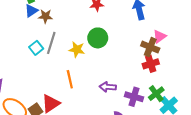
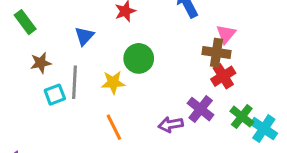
blue triangle: (31, 11) -> (84, 36), moved
brown star: (45, 16) -> (41, 63), moved
cyan square: (36, 48) -> (55, 95), turned 32
purple cross: (134, 97) -> (201, 109), moved, turned 36

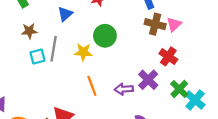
brown cross: (216, 53) -> (155, 24), moved
red cross: (223, 76) -> (168, 56), turned -30
orange line: (114, 127) -> (92, 86), moved

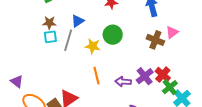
blue triangle: (65, 14) -> (78, 21), moved
brown cross: (155, 24) -> (155, 40), moved
red cross: (168, 56) -> (163, 75), moved
cyan square: (37, 57) -> (50, 37), moved

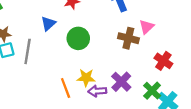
blue triangle: (78, 21) -> (48, 24), moved
yellow star: (93, 46) -> (86, 78), moved
red cross: (163, 75) -> (163, 61), moved

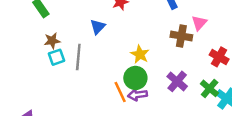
green circle: (78, 38) -> (135, 78), moved
yellow star: (86, 78) -> (140, 54), moved, turned 30
purple arrow: (97, 91) -> (137, 95), moved

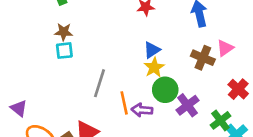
blue triangle: (98, 27) -> (152, 50), moved
gray line: (78, 57) -> (100, 83), moved
green circle: (135, 78) -> (165, 90), moved

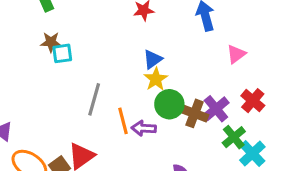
cyan square: (64, 51) -> (62, 53), moved
brown cross: (203, 58) -> (194, 113), moved
purple cross: (188, 105) -> (216, 109), moved

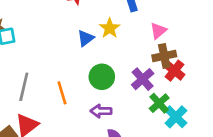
yellow star: (156, 79) -> (110, 28), moved
gray line: (94, 99) -> (24, 87), moved
brown cross: (194, 113) -> (164, 56), moved, turned -30
purple arrow: (144, 128) -> (101, 111), moved

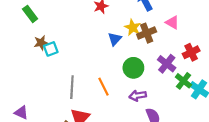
pink triangle: (158, 31) -> (172, 22), turned -40
brown cross: (164, 56) -> (147, 33), moved
red cross: (174, 71) -> (191, 52), turned 35

